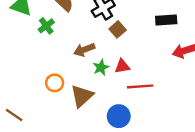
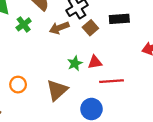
black rectangle: (166, 20) -> (119, 19), moved
brown arrow: (84, 50) -> (59, 28), moved
orange circle: (55, 83) -> (18, 85), moved

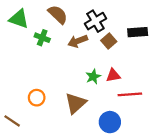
green cross: (24, 24) -> (42, 38), turned -32

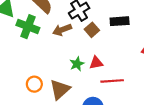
green cross: (42, 38) -> (28, 27), size x1.5
orange circle: (37, 98) -> (34, 84), moved

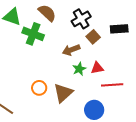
brown arrow: (62, 30) -> (71, 50), moved

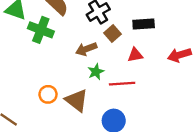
red triangle: (97, 68) -> (135, 55), moved
red line: (112, 85) -> (122, 84), moved
brown triangle: (63, 93) -> (77, 100), turned -40

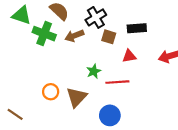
brown square: (112, 33) -> (109, 37), turned -32
brown arrow: (86, 49) -> (74, 36), moved
brown triangle: (77, 100) -> (76, 97), turned 35

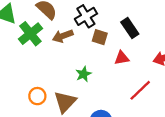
black rectangle: (137, 28) -> (130, 28), turned 60
green cross: (44, 34) -> (30, 34), turned 30
red line: (117, 82) -> (140, 90), moved, turned -40

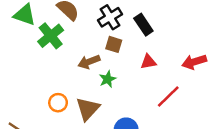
black rectangle: (130, 28) -> (143, 25), moved
brown arrow: (63, 36) -> (89, 62), moved
brown square: (100, 37) -> (114, 44), moved

